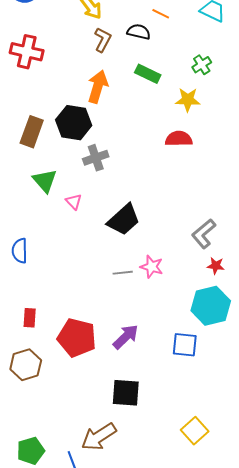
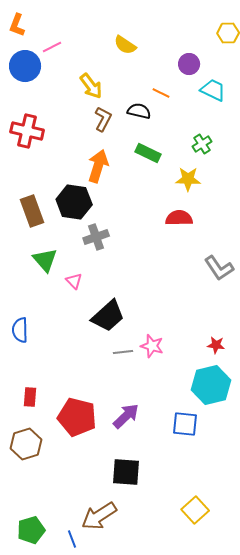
brown rectangle: (32, 132) -> (32, 211), turned -40
black trapezoid: (124, 220) -> (108, 316), moved
gray L-shape: (204, 234) -> (219, 268), moved, turned -84

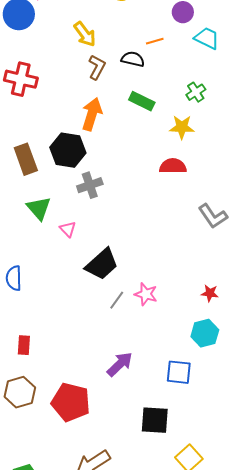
orange line: (161, 93) -> (155, 41), turned -42
gray line: (123, 352) -> (117, 300), turned -48
cyan hexagon: (211, 385) -> (205, 333), size x0.7
red pentagon: (77, 417) -> (71, 402), moved
black square: (126, 472) -> (155, 420), moved

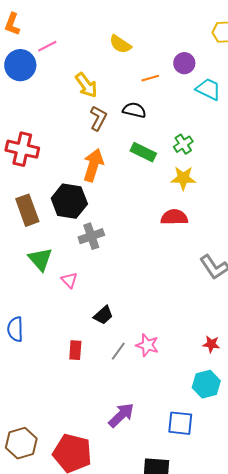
orange line: (155, 41) -> (150, 78), moved
red cross: (21, 79) -> (22, 149), moved
green cross: (196, 92) -> (183, 144), moved
black trapezoid: (102, 264) -> (103, 315), size x0.6
red rectangle: (24, 345) -> (75, 350), moved

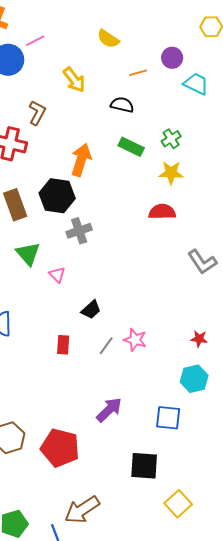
brown L-shape: (98, 118) -> (37, 113), moved

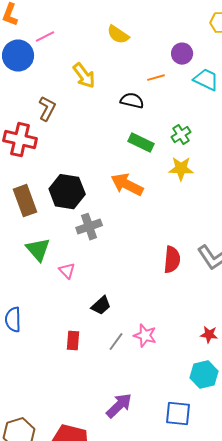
orange line: (138, 73) -> (156, 78), moved
orange arrow: (81, 160) -> (127, 185), moved, turned -80
red semicircle: (162, 212) -> (172, 260), moved, turned 96

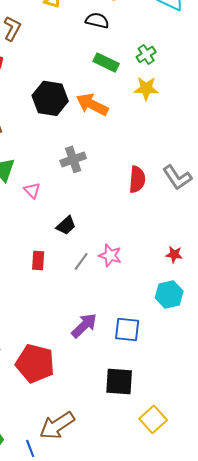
black hexagon: (67, 192) -> (50, 98), moved
gray cross: (89, 227) -> (73, 159), moved
blue square: (178, 414) -> (127, 329), moved

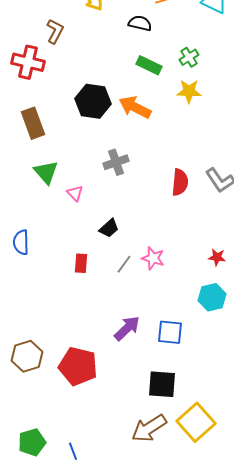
yellow square: (153, 419) -> (196, 422), size x1.4
brown arrow: (57, 425) -> (149, 428), moved

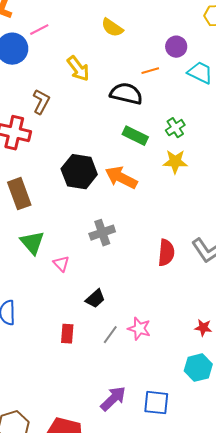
black semicircle: (140, 23) -> (126, 94), size x1.4

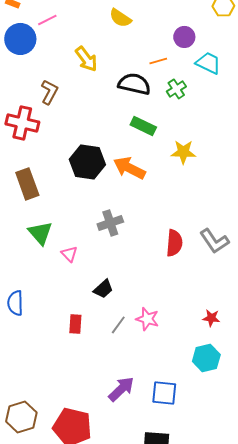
green cross: (175, 128) -> (176, 89), moved

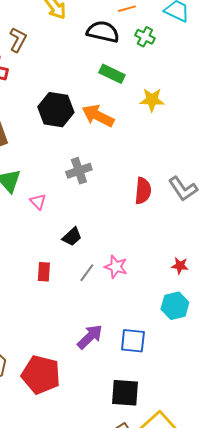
green cross: (176, 89) -> (145, 37), turned -30

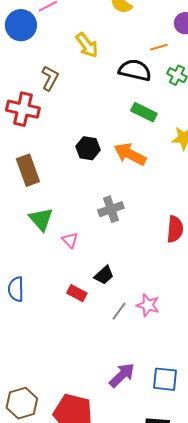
black hexagon: (56, 110) -> (88, 148), size x0.7
red rectangle: (44, 272) -> (77, 293), moved, turned -66

